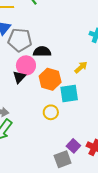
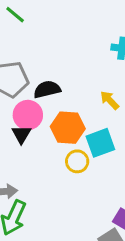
yellow arrow: (81, 67) -> (110, 100), turned -80
yellow circle: (51, 112) -> (77, 161), moved

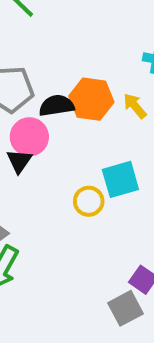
yellow arrow: (110, 100) -> (135, 106), moved
orange hexagon: (68, 128) -> (91, 99), moved

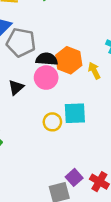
pink circle: (29, 137) -> (46, 78), moved

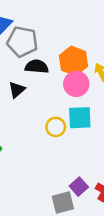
black semicircle: (47, 59) -> (37, 67), moved
pink circle: (46, 78) -> (76, 84), moved

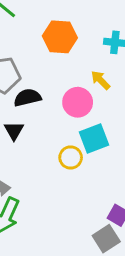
orange hexagon: (74, 61) -> (60, 37), moved

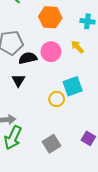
pink circle: (78, 102) -> (51, 52), moved
gray square: (106, 239) -> (51, 144), moved

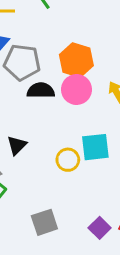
orange hexagon: (50, 17) -> (76, 60), moved
black triangle: (18, 80) -> (17, 145), moved

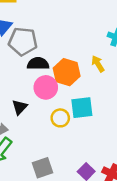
orange hexagon: (76, 60) -> (67, 72), moved
pink circle: (77, 90) -> (46, 87), moved

